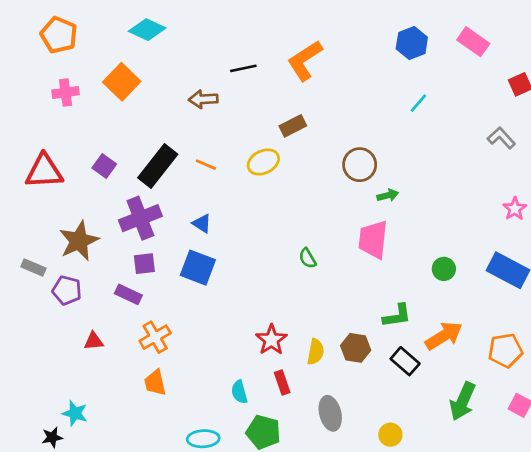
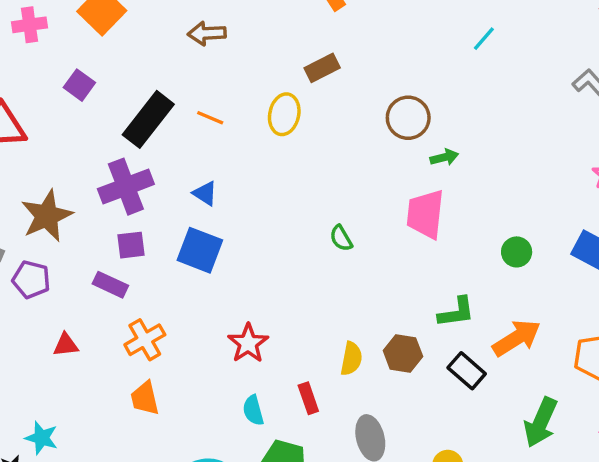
yellow ellipse: (263, 162) -> (284, 114), turned -52
purple square: (104, 166) -> (79, 85), moved
red star: (271, 340) -> (248, 343), moved

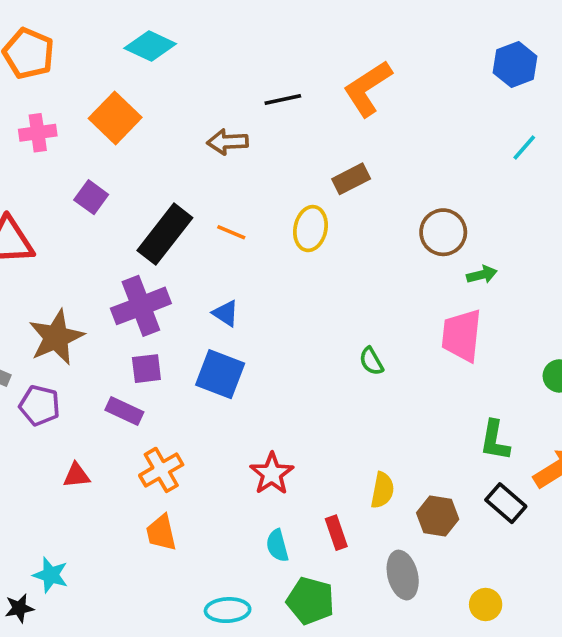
green L-shape: (456, 312) -> (495, 440), turned 108
brown hexagon: (403, 354) -> (438, 516), moved

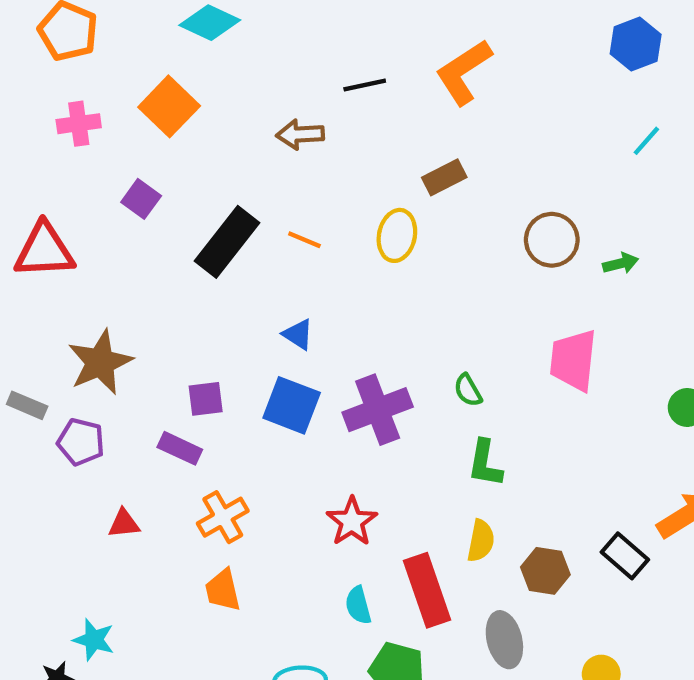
green arrow: (482, 275) -> (621, 263), moved
purple cross: (141, 306) -> (378, 410), moved
green L-shape: (495, 440) -> (485, 463), moved
red rectangle: (336, 533) -> (427, 590), size x1.8

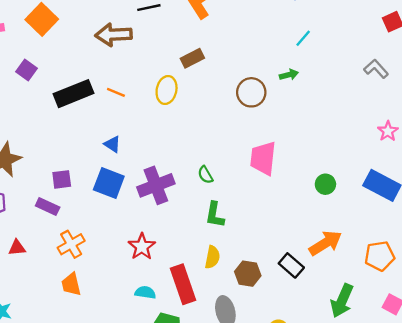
brown arrow: (300, 134) -> (114, 35), size x1.4
black rectangle: (227, 242) -> (74, 94), turned 30
green arrow: (621, 263) -> (289, 75), moved
cyan semicircle: (358, 605) -> (145, 292), turned 114

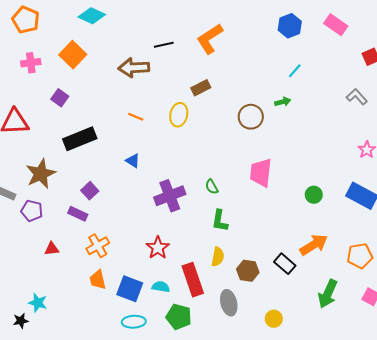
black rectangle: (74, 94) -> (80, 139), moved
purple square: (62, 179) -> (90, 191), turned -36
blue square: (109, 183) -> (130, 289), moved

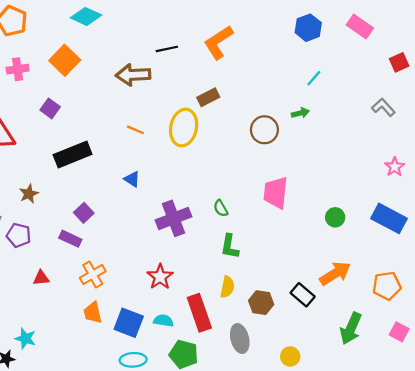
yellow ellipse: (179, 115) -> (184, 128), size x1.4
brown star: (41, 174) -> (29, 194), size x0.6

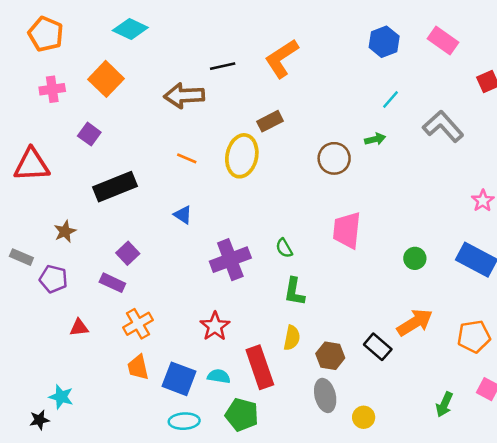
gray L-shape: (383, 107) -> (443, 126), moved, size x1.5
green arrow: (351, 328) -> (444, 404), moved, size x0.7
gray ellipse: (240, 339) -> (325, 395), moved

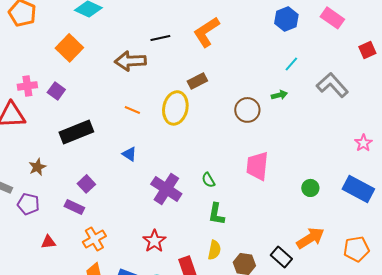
pink cross: (52, 89) -> (27, 86), moved
purple cross: (230, 260) -> (166, 189), turned -36

